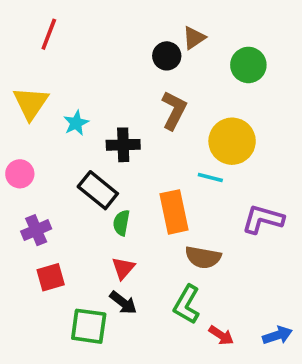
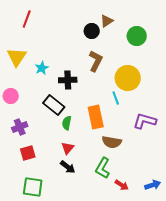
cyan line: (210, 177) -> (116, 98), turned 56
green square: (89, 326) -> (33, 187), moved

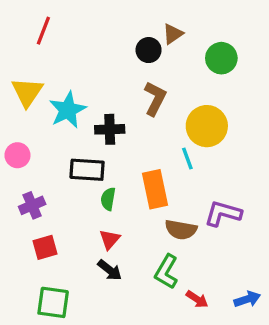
cyan star: (42, 68) -> (68, 110), size x1.6
black rectangle: (54, 105) -> (87, 170), turned -35
purple L-shape: (145, 121) -> (223, 213), moved

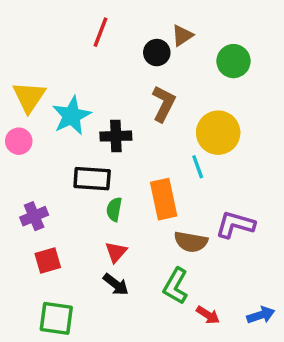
red line: (43, 31) -> (101, 32), moved
pink circle: (17, 155) -> (19, 141), moved

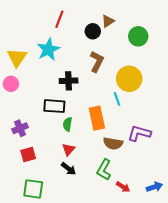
cyan star: (72, 116) -> (48, 49), moved

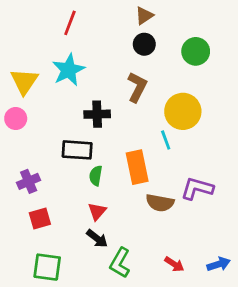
red line: (59, 19) -> (70, 23), moved
brown triangle: (108, 21) -> (144, 16), moved
black circle: (93, 31) -> (144, 44), moved
green L-shape: (104, 170) -> (120, 263), moved

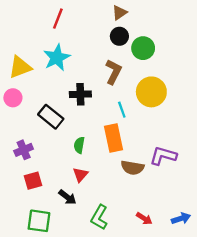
green circle: (196, 51) -> (143, 48), moved
yellow triangle: (24, 81) -> (20, 67), turned 35
cyan line: (166, 140) -> (122, 110), moved
black rectangle: (77, 150) -> (51, 117), moved, turned 35
black arrow: (97, 238) -> (67, 197), moved

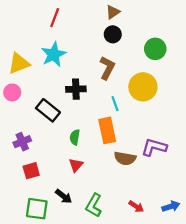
green circle: (143, 48) -> (155, 49), moved
black arrow: (67, 197) -> (64, 196), moved

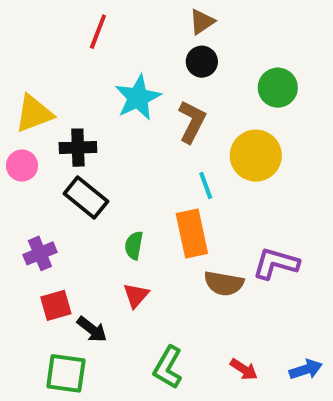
cyan star: (54, 54) -> (138, 98), moved
black cross: (76, 89) -> (78, 148), moved
black arrow: (64, 196) -> (92, 329), moved

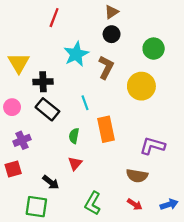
yellow triangle: (34, 114) -> (19, 63), turned -40
pink circle: (22, 166) -> (12, 107), moved
cyan line: (206, 186) -> (85, 103), moved
brown semicircle: (224, 283) -> (137, 176), moved
red square: (56, 305) -> (13, 169), moved

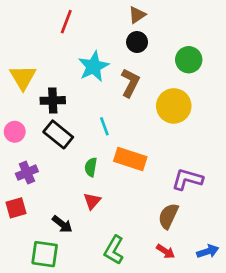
orange rectangle: (106, 129) -> (130, 159), turned -60
brown semicircle: (137, 176) -> (168, 216), turned 105

